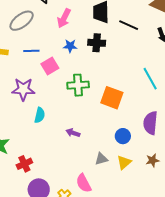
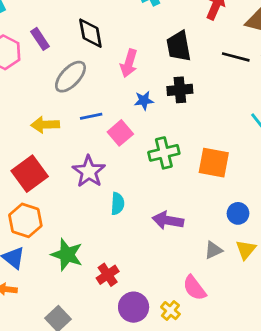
black line: (129, 25) -> (236, 57), moved
purple star: (23, 89) -> (89, 171), turned -30
purple arrow: (73, 133) -> (168, 220), size x1.5

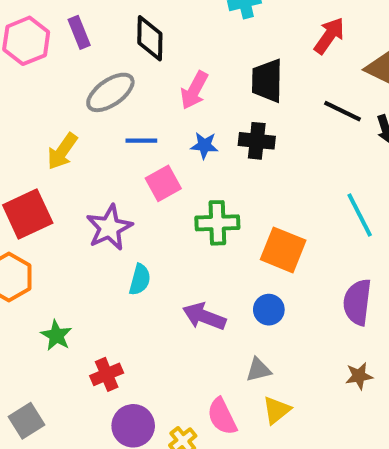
blue line: (91, 116) -> (141, 141), moved
yellow arrow: (45, 125) -> (62, 151), turned -64
blue circle: (238, 213) -> (269, 310), moved
yellow triangle: (246, 250) -> (277, 410), moved
green star: (67, 255) -> (56, 335), size x0.7

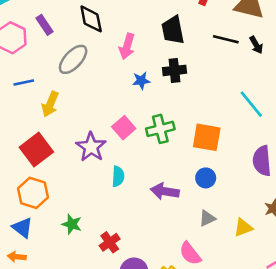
blue line: (141, 141) -> (24, 83), moved
pink square: (163, 183) -> (124, 128), moved
yellow triangle: (277, 410) -> (243, 227), moved, turned 30

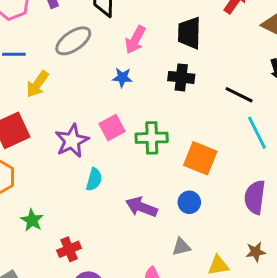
black line: (226, 39) -> (239, 95), moved
blue star: (141, 81) -> (122, 78), moved

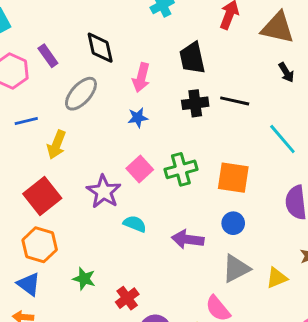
black line: (239, 95) -> (235, 101), moved
cyan semicircle: (94, 179) -> (135, 224), turned -70
gray triangle: (181, 247) -> (236, 269), size x1.5

